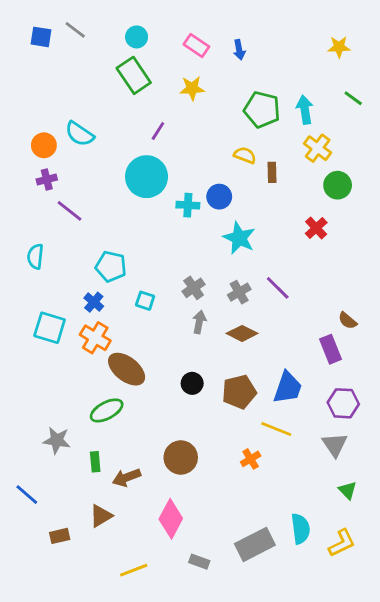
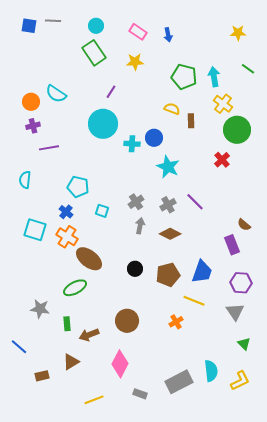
gray line: (75, 30) -> (53, 21), turned -35
green circle: (338, 185) -> (237, 130), size x1.4
purple line: (70, 211) -> (49, 148), turned -48

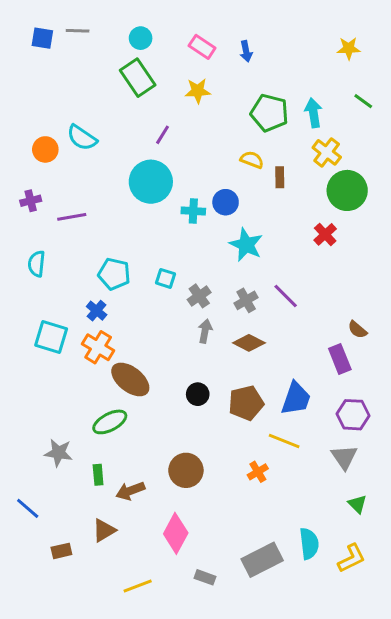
purple cross: (33, 126) -> (31, 201), moved
cyan square: (102, 211) -> (165, 278), moved

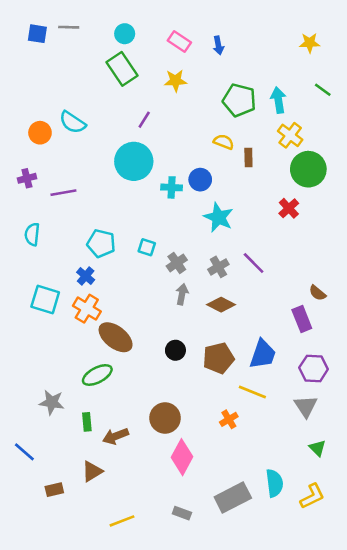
pink diamond: (176, 533) -> (182, 457), moved

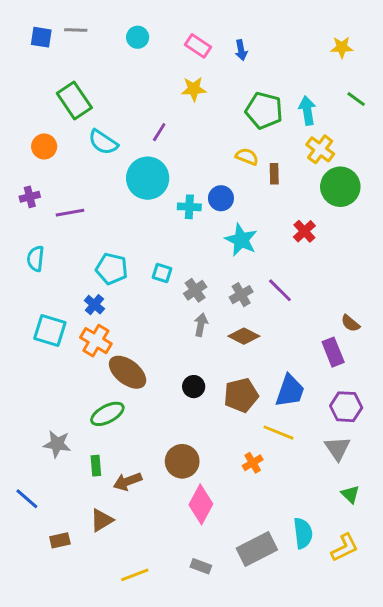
green rectangle: (122, 69) -> (74, 100), moved
cyan semicircle: (73, 122) -> (103, 142), moved
red cross: (289, 208) -> (304, 231), moved

